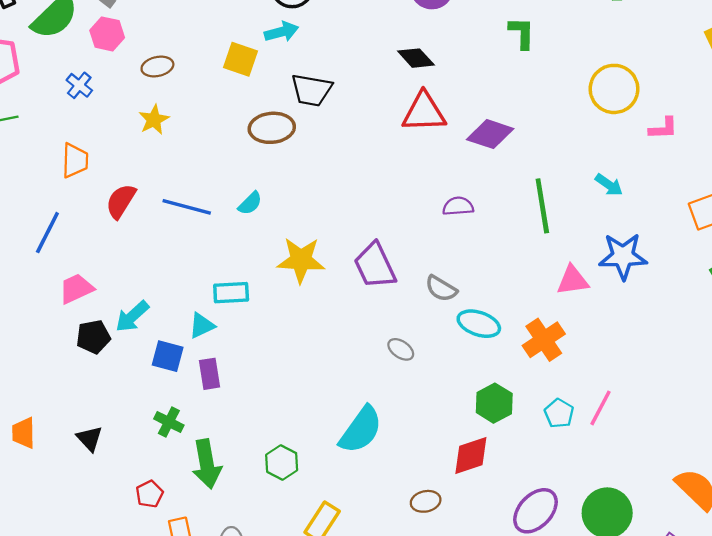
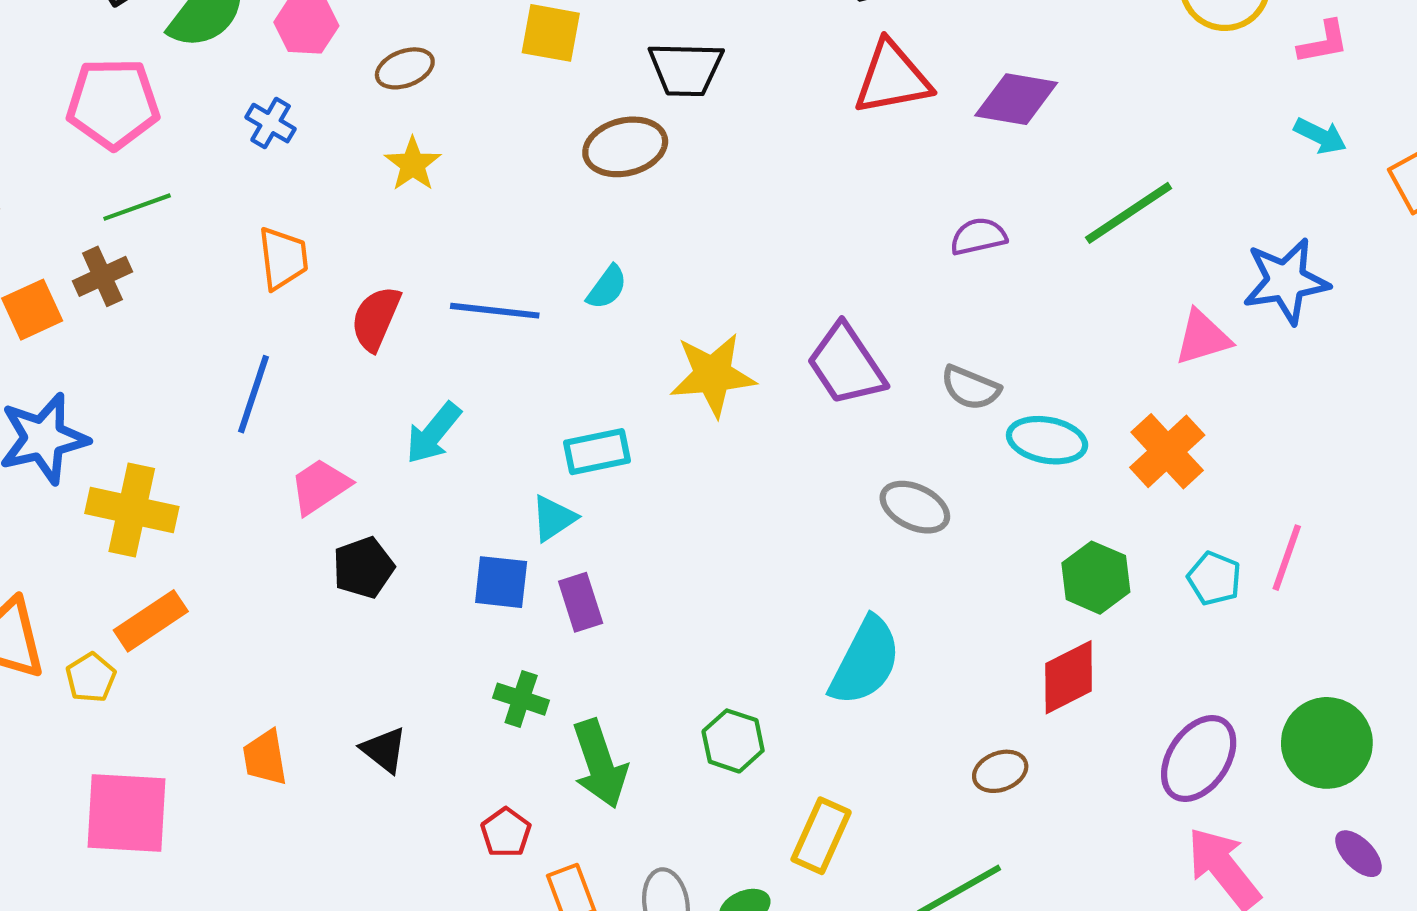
cyan arrow: (609, 185) -> (1320, 136), moved
green line: (542, 206) -> (1129, 213), turned 74
cyan arrow: (132, 316) -> (433, 433), moved
gray ellipse: (401, 349) -> (915, 507), size x1.4

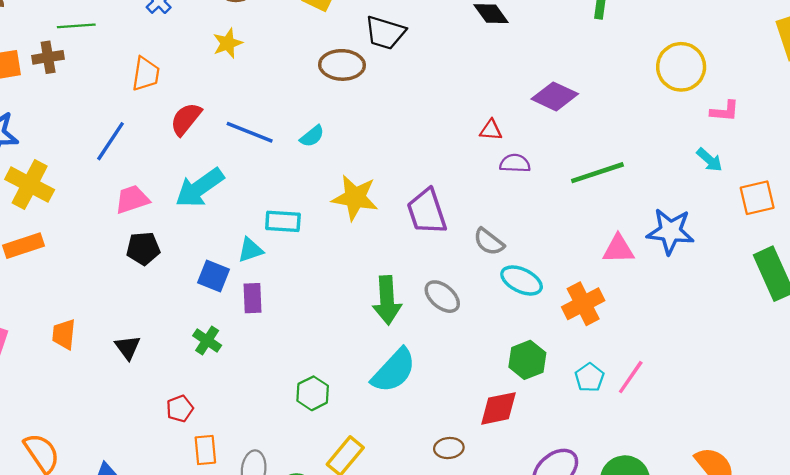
red triangle: (892, 78) -> (491, 130), moved, size x0.5
cyan arrow: (433, 433) -> (200, 188), size x1.4
green arrow: (600, 764) -> (387, 300), moved

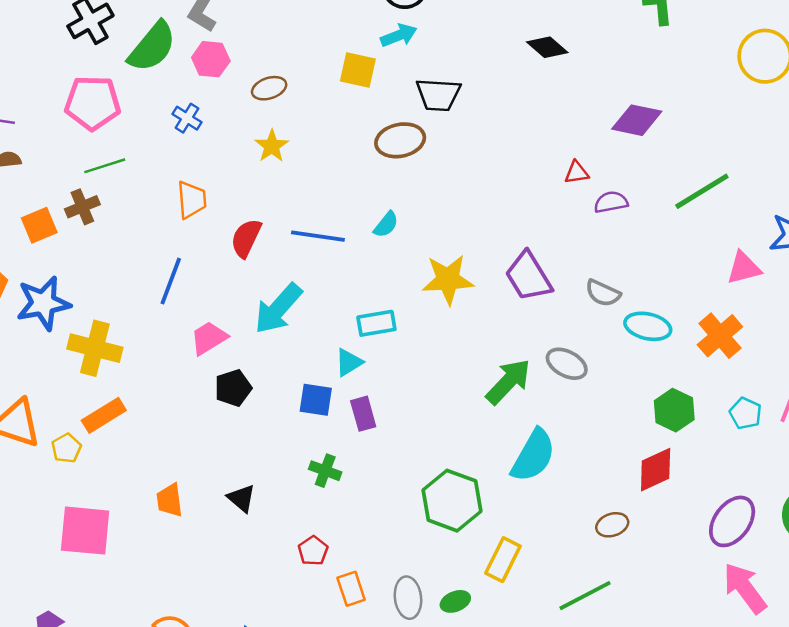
green arrow: (387, 300) -> (508, 382), turned -120
green hexagon: (313, 393) -> (452, 501), size x1.6

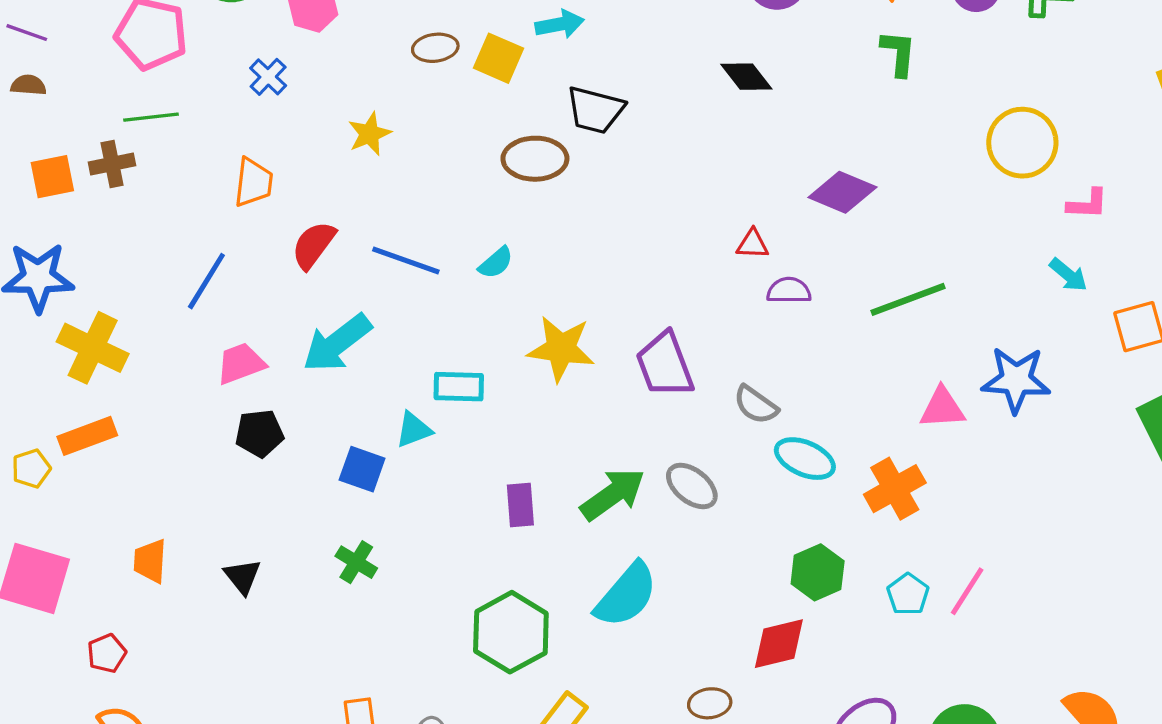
brown ellipse: (269, 88) -> (435, 48), moved
purple rectangle: (363, 414) -> (520, 505), moved
red pentagon: (313, 551) -> (107, 653), moved

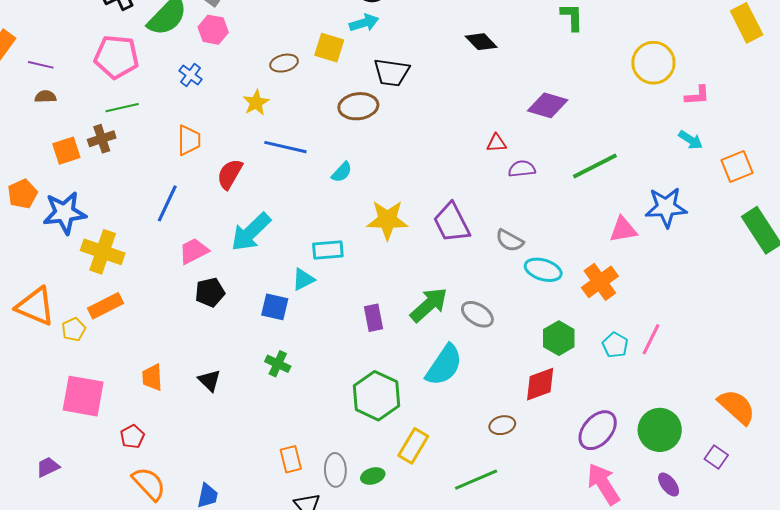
brown ellipse: (435, 48) -> (284, 63), moved
blue line: (406, 261) -> (285, 147), moved
gray ellipse: (692, 486) -> (477, 314), moved

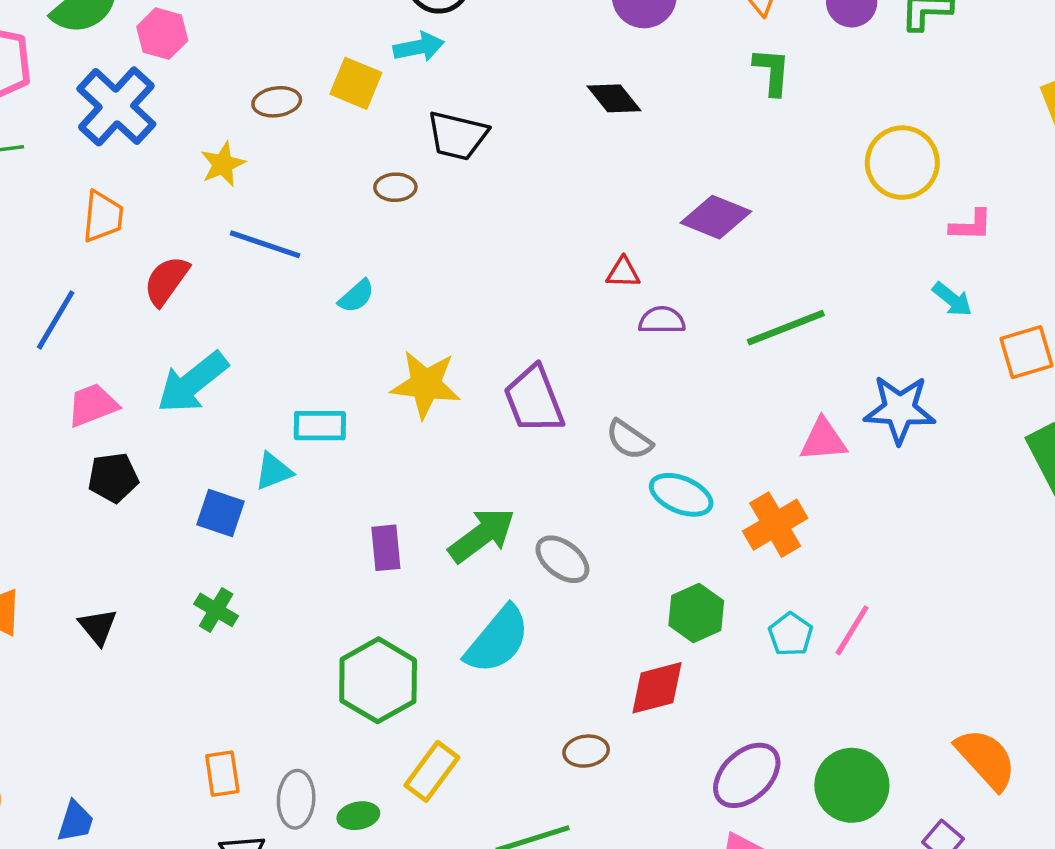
blue cross: (190, 75) -> (116, 106), size x2.0
brown ellipse: (358, 106) -> (395, 187), size x0.6

